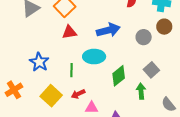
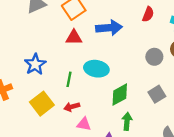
blue arrow: (108, 30) -> (109, 28), moved
green arrow: (141, 91) -> (127, 121), moved

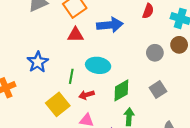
yellow square: (42, 104) -> (58, 104), moved
red arrow: (72, 107) -> (87, 95), moved

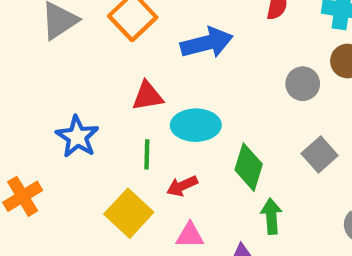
red triangle: (75, 35) -> (148, 96), moved
green diamond: (121, 90) -> (249, 167), turned -35

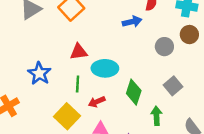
blue arrow: (207, 43) -> (132, 22), moved, size x0.7
green arrow: (271, 216) -> (156, 116), moved

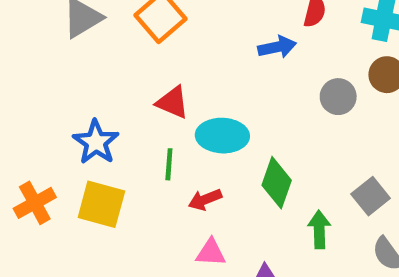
red triangle: (79, 52) -> (173, 102), turned 30
gray square: (173, 86) -> (371, 196), moved
yellow square: (67, 116) -> (101, 204), moved, turned -30

